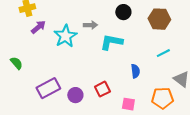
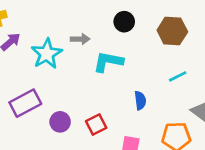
purple rectangle: (48, 88) -> (25, 103), moved
purple circle: (75, 95) -> (60, 122), moved

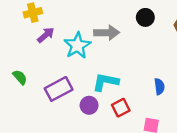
gray arrow: (80, 39) -> (107, 33), size x1.5
cyan L-shape: (108, 62) -> (105, 82), moved

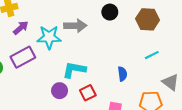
cyan star: (77, 46) -> (49, 37), turned 30
purple rectangle: (59, 89) -> (23, 57), moved

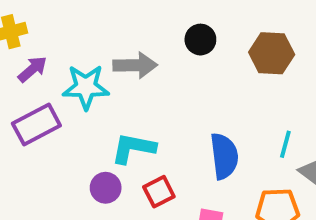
cyan line: (152, 55) -> (285, 144), moved, turned -48
blue semicircle: (122, 74) -> (224, 156), size x1.6

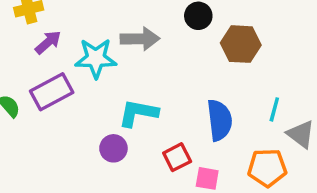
brown hexagon: (272, 53) -> (241, 44), moved
red square: (159, 192) -> (177, 157), moved

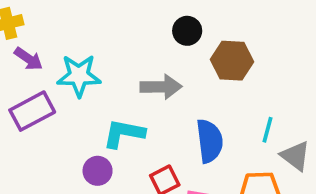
gray arrow: (140, 39) -> (161, 87), moved
purple arrow: (48, 42) -> (28, 59), turned 76

